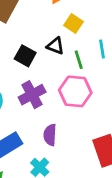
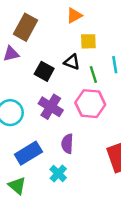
yellow square: (73, 23) -> (88, 41), turned -35
purple cross: (32, 95) -> (51, 107), turned -30

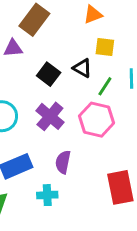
green line: (93, 75) -> (105, 86), turned 42
cyan cross: (58, 173) -> (47, 195), turned 35

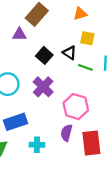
green line: (105, 86) -> (85, 67), turned 72
pink hexagon: (97, 120) -> (76, 107), moved
purple semicircle: (63, 162) -> (66, 133), moved

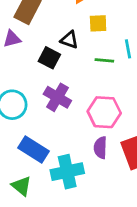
black triangle: (70, 53) -> (69, 40), moved
blue rectangle: (15, 122) -> (33, 149), turned 65
cyan cross: (37, 145) -> (67, 172), size x1.6

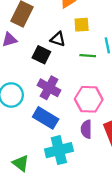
blue rectangle: (33, 149) -> (46, 118), moved

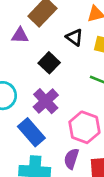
black triangle: (58, 39) -> (75, 37), moved

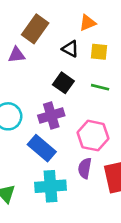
black square: (49, 63) -> (63, 83), moved
purple cross: (46, 101) -> (51, 115), turned 35

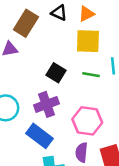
orange triangle: (88, 23) -> (86, 14), moved
black triangle: (70, 49) -> (59, 13), moved
yellow square: (99, 52) -> (88, 41), size x1.5

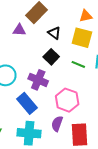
black triangle: (59, 13) -> (54, 33), moved
purple cross: (47, 104) -> (38, 80), turned 30

